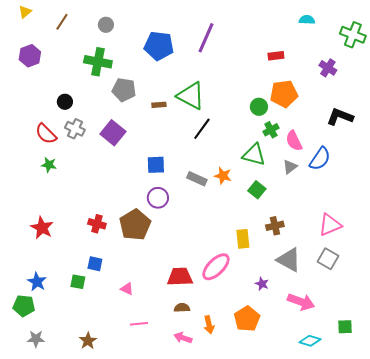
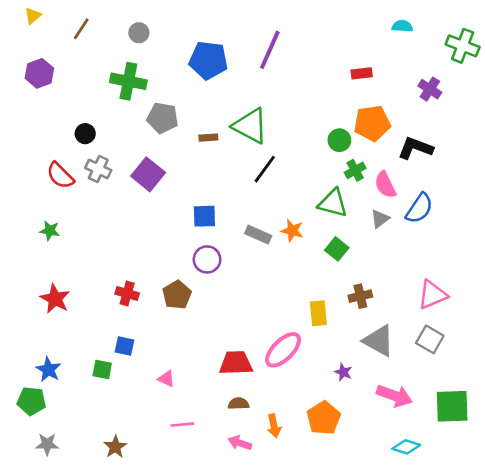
black L-shape: (340, 117) -> (415, 148), moved
green star: (49, 165) -> (50, 231), moved
brown pentagon: (135, 225) -> (177, 295), size x0.7
green square: (345, 327) -> (452, 406), moved, size x1.8

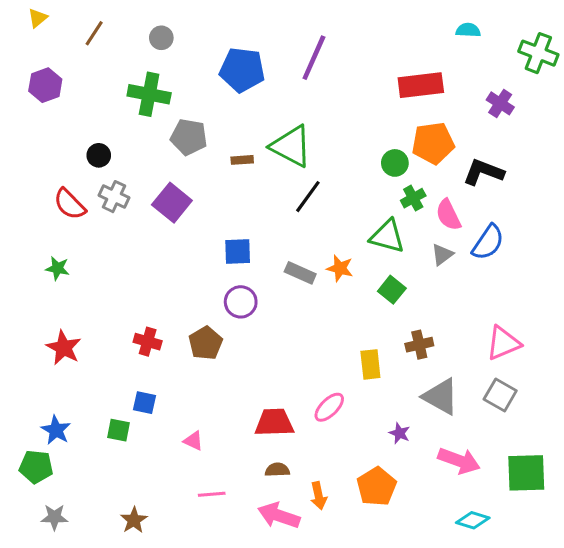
red rectangle: (362, 73) -> (421, 85), size x1.8
pink ellipse: (283, 350) -> (329, 407), size x0.7
pink arrow: (240, 443) -> (279, 516), size x1.5

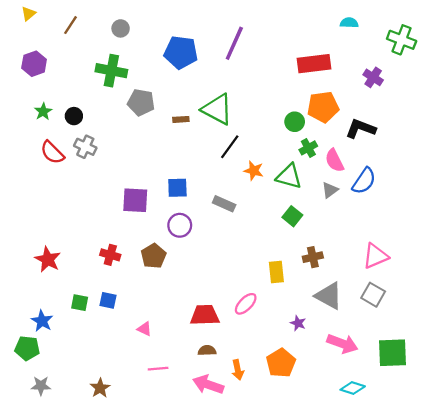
purple square: (172, 203) -> (135, 200), moved, turned -36
green star: (57, 268) -> (43, 112), moved, turned 30
orange star: (340, 268) -> (254, 171), moved
green square: (119, 430) -> (80, 303), moved

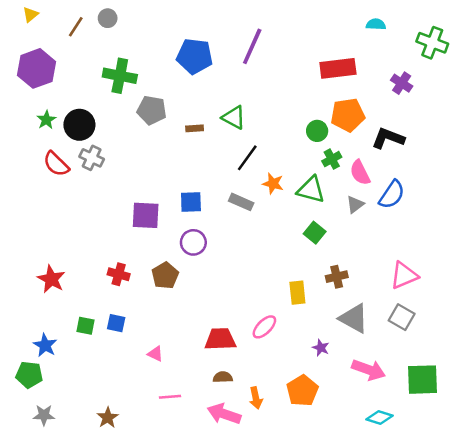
gray circle: (121, 28) -> (108, 18), moved
purple hexagon: (34, 64) -> (37, 68), size x1.4
green triangle: (217, 109) -> (234, 117), size x0.7
black circle: (74, 116) -> (79, 125), size x1.6
gray rectangle: (224, 204) -> (241, 202), moved

